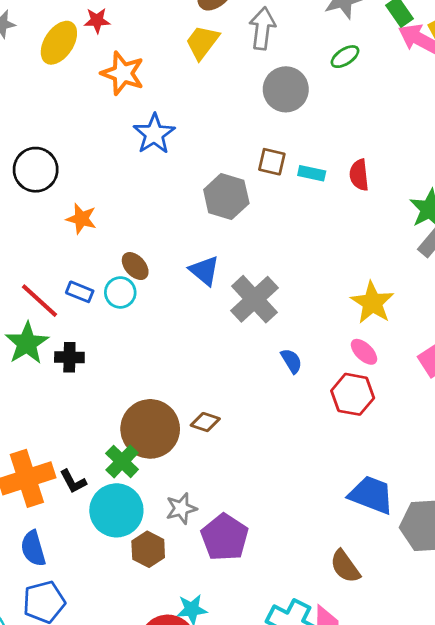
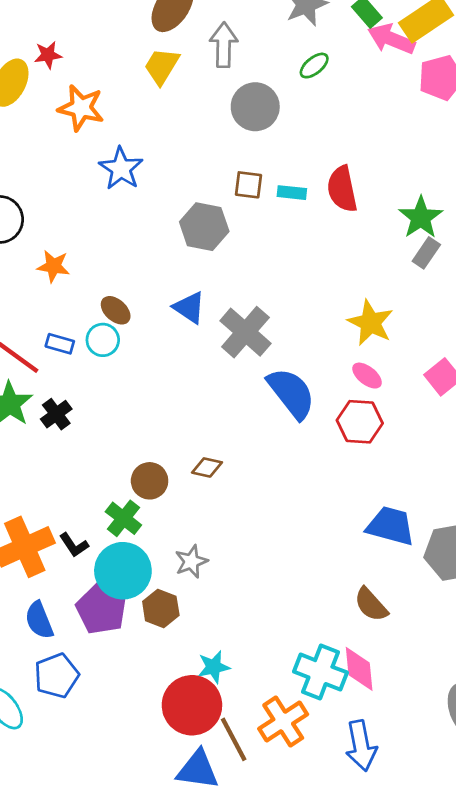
red semicircle: (359, 175) -> (342, 189), size x1.4
black cross: (69, 357) -> (56, 414), turned -32
blue semicircle: (291, 361) -> (291, 393), size x2.0
brown circle: (150, 429) -> (150, 481), size x0.6
purple pentagon: (225, 537) -> (101, 609), moved

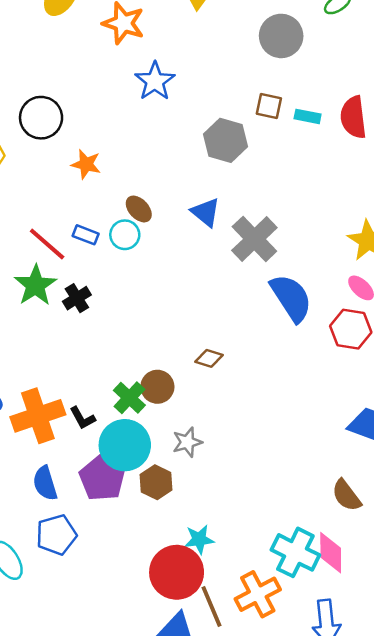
brown circle: (150, 481) -> (157, 387), moved

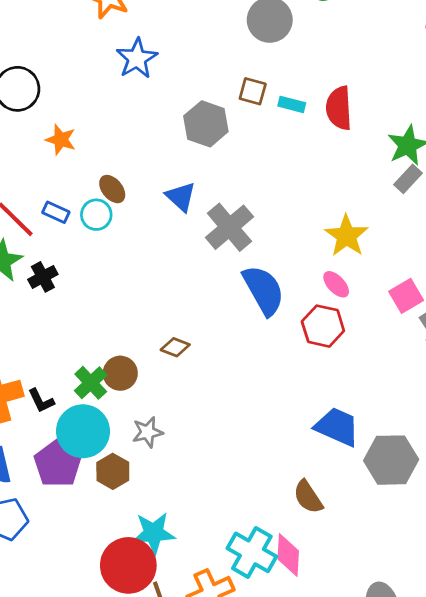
cyan star: (199, 539) -> (154, 533), size x1.4

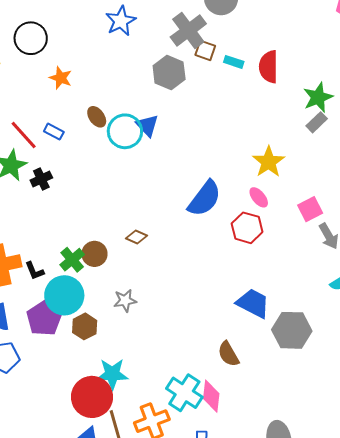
cyan circle: (96, 215) -> (125, 131), moved, size x1.5
gray cross: (229, 227) -> (188, 30), moved
blue semicircle: (264, 290) -> (205, 199), turned 63
gray star: (148, 432) -> (125, 301), moved

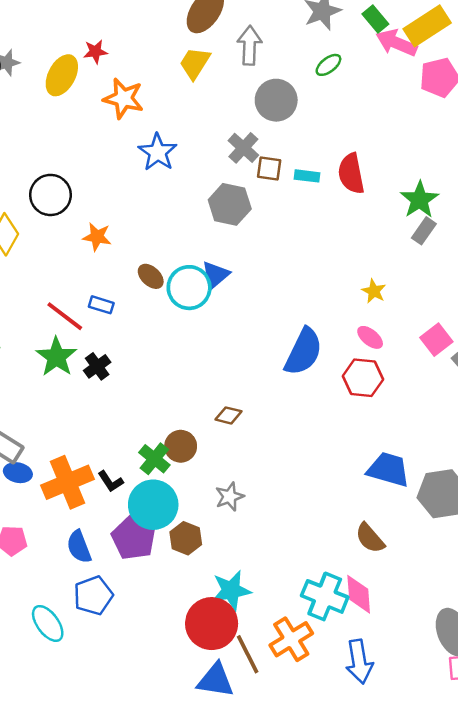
gray cross: (188, 30) -> (243, 148), size x0.7
blue triangle: (147, 125) -> (215, 275), turned 45
yellow star: (269, 162) -> (374, 291), size x0.6

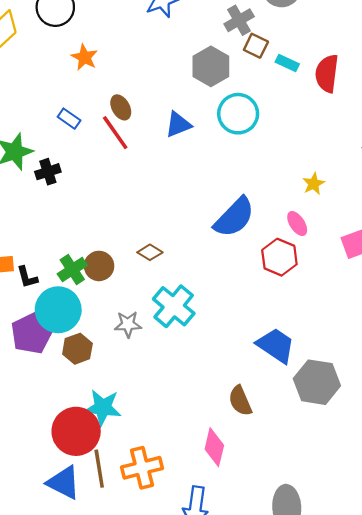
cyan circle: (189, 288) -> (238, 114), moved
red line: (65, 316) -> (115, 133), moved
cyan cross: (325, 596) -> (174, 306), moved

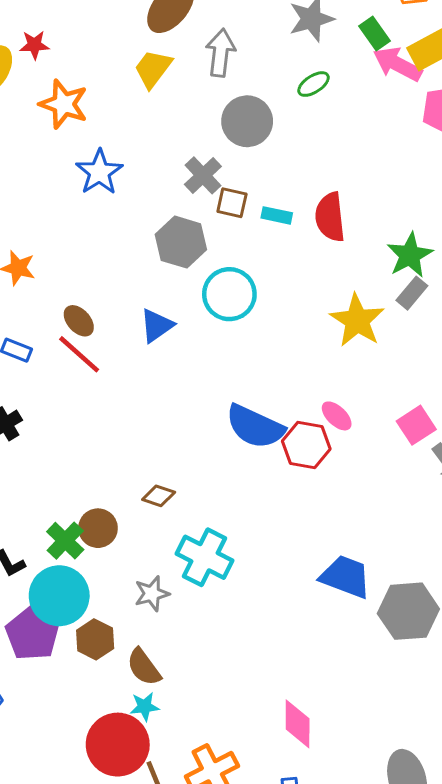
yellow star: (314, 184) -> (357, 320), moved, size x1.8
blue semicircle: (234, 217) -> (255, 427), turned 84
red hexagon: (279, 257) -> (306, 445), moved
brown semicircle: (240, 401) -> (144, 667), moved
cyan star: (103, 408) -> (144, 707), size x0.6

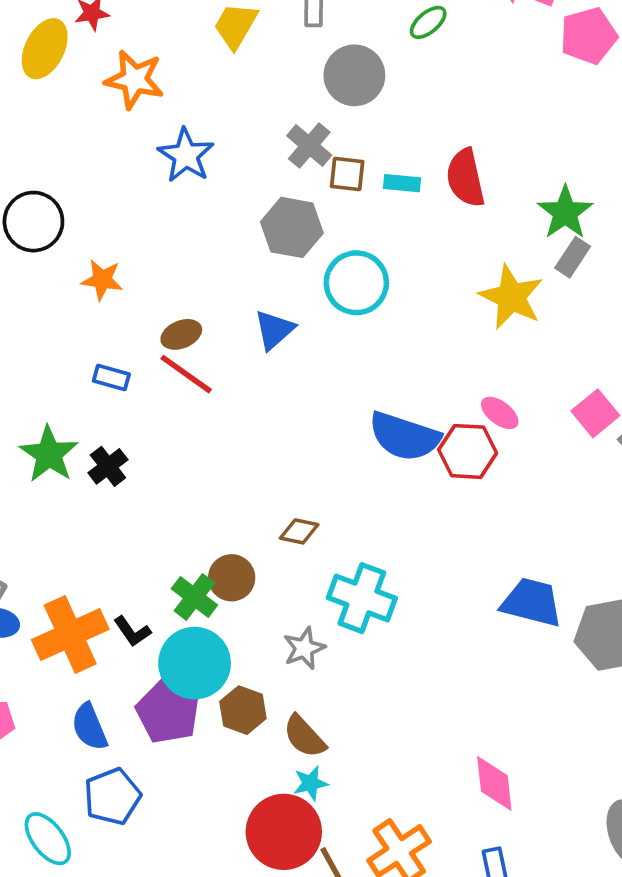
brown ellipse: (79, 321) -> (181, 334), turned -64

